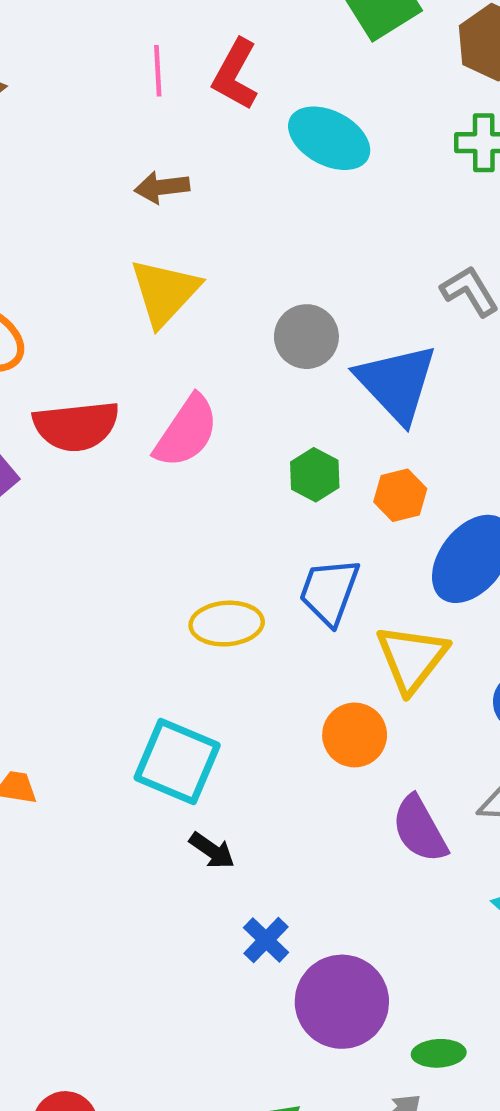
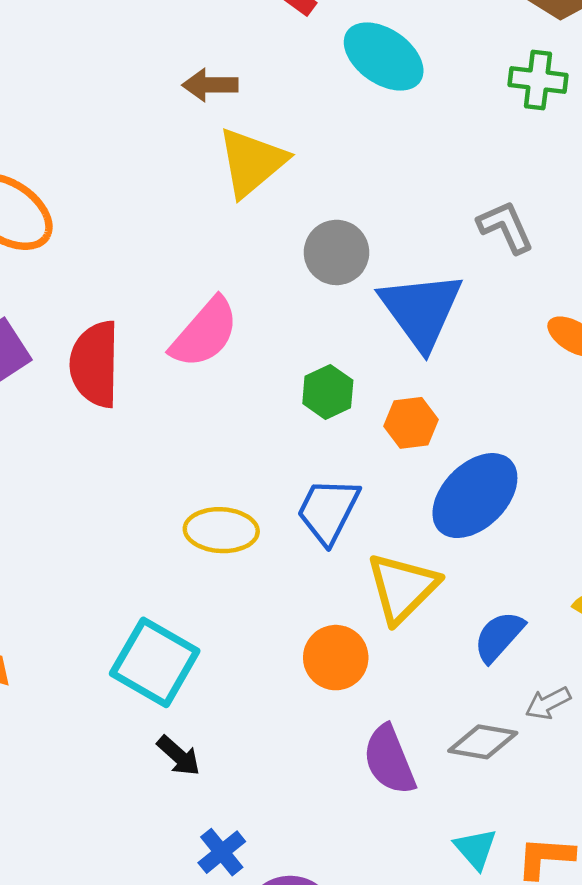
yellow triangle: (165, 292) -> (252, 162), moved
red semicircle: (76, 426) -> (95, 364), moved, turned 90

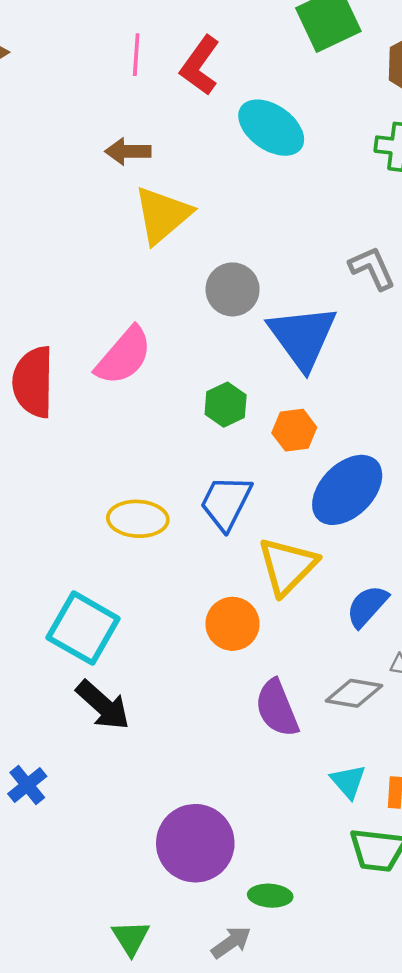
black arrow: (179, 756) -> (103, 705), size x1.5
blue cross: (222, 852) -> (27, 785), moved

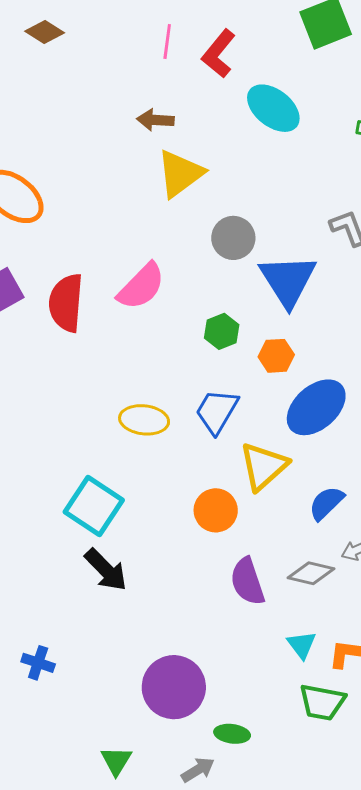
blue cross: (27, 785) -> (38, 663), moved, turned -36

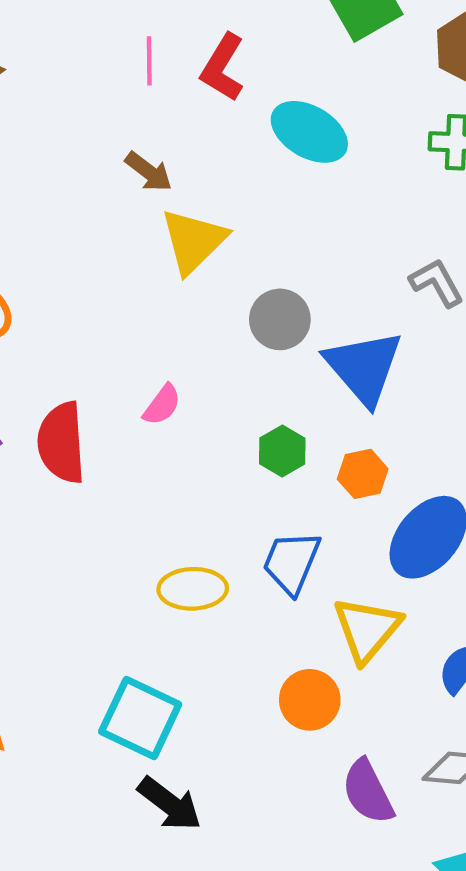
brown arrow: (155, 120) -> (149, 172), turned -138
pink semicircle: (141, 286) -> (162, 405), size x0.6

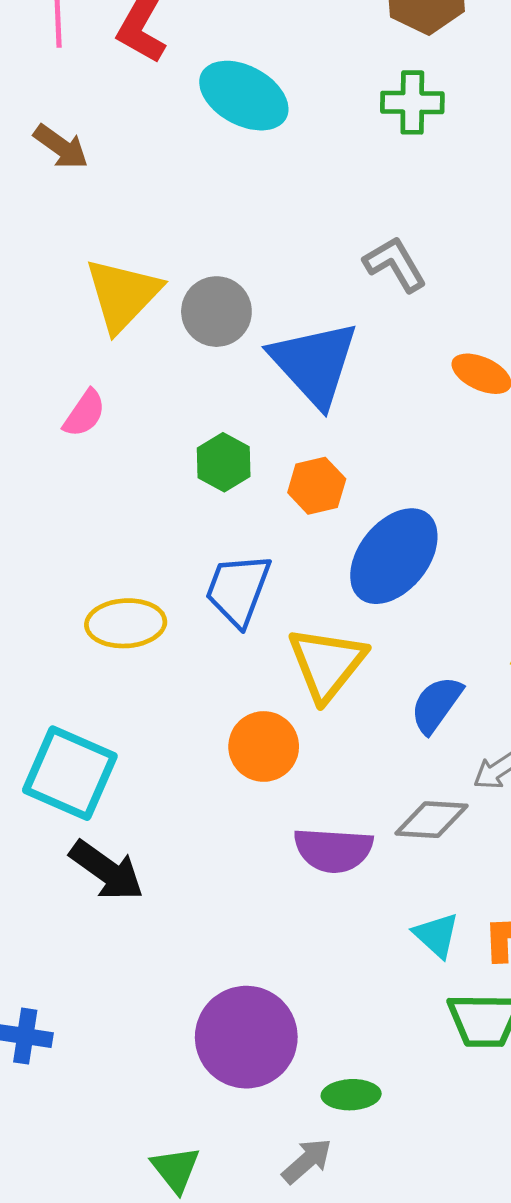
yellow triangle: (194, 241) -> (123, 295), moved
purple semicircle: (368, 792) -> (333, 850), turned -58

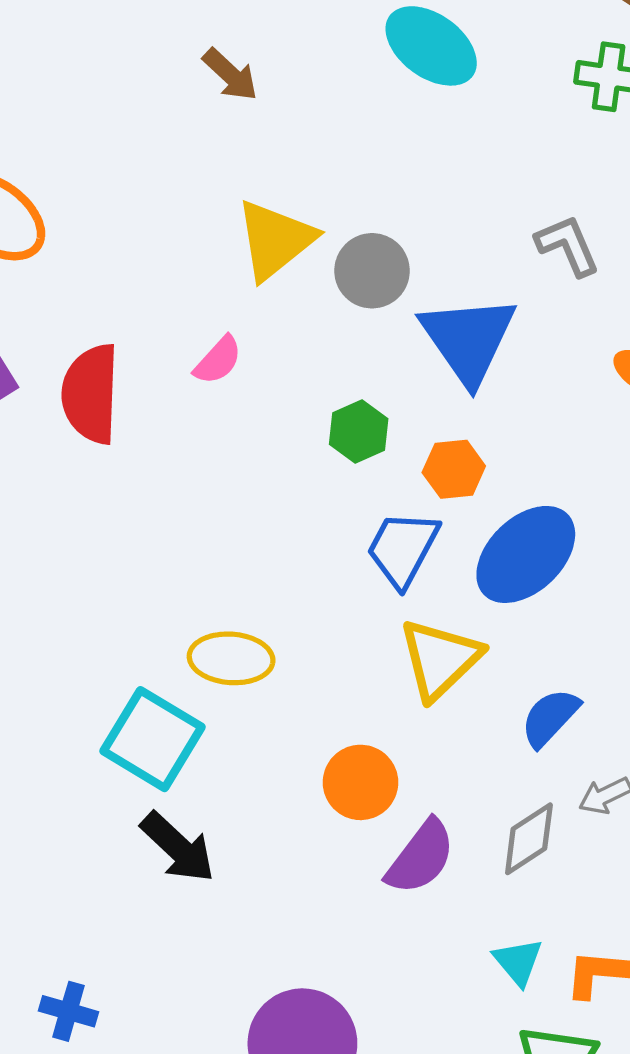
blue trapezoid: (238, 590) -> (403, 549), moved
yellow ellipse: (126, 623) -> (231, 658), moved
orange circle: (264, 746) -> (361, 782), moved
gray diamond: (432, 820) -> (529, 839), turned -44
purple semicircle: (333, 850) -> (421, 857), turned -64

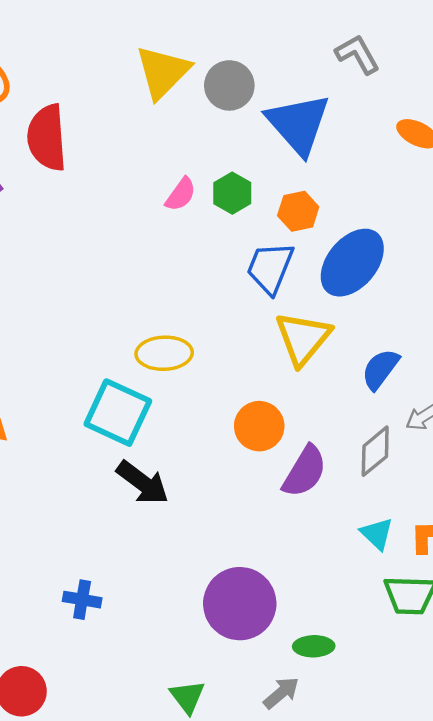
pink semicircle: (218, 360) -> (181, 194), moved
red semicircle: (91, 394) -> (47, 138), moved

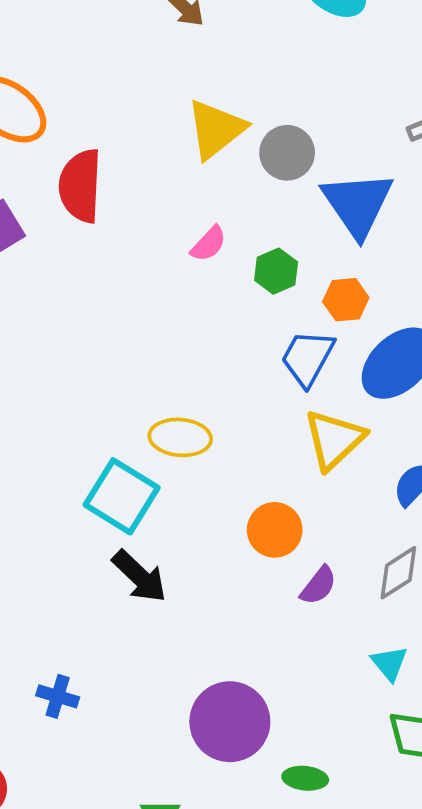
pink semicircle: (181, 194) -> (209, 244), moved
purple semicircle: (305, 471) -> (318, 585), size x0.7

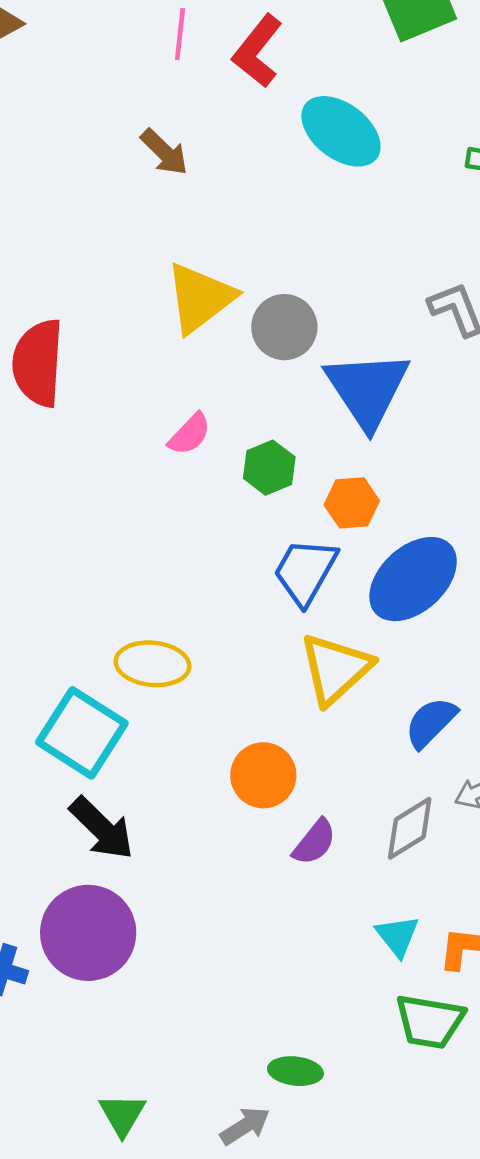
purple circle: (230, 722) -> (88, 933), moved

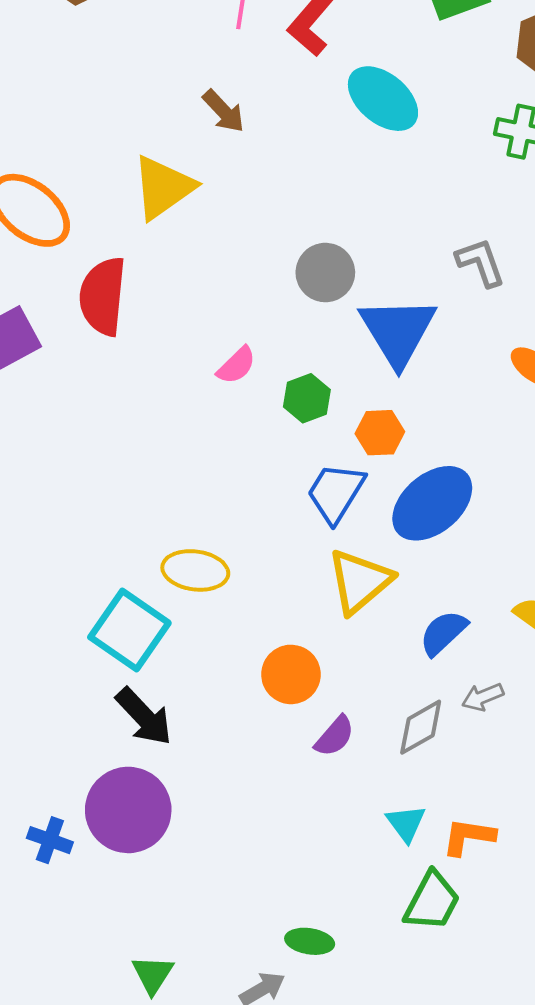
yellow triangle: (200, 298) -> (163, 187), moved
green trapezoid: (430, 1021) -> (432, 901), turned -74

